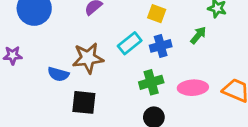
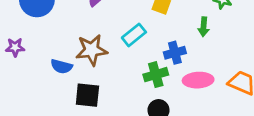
green arrow: (198, 35) -> (204, 27), turned 144
blue cross: (161, 46) -> (175, 53), moved

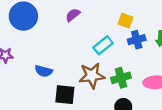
brown star: (92, 50) -> (92, 76), moved
blue cross: (175, 53) -> (137, 40), moved

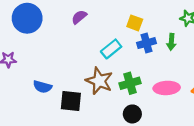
blue semicircle: (44, 71) -> (42, 87), moved
brown star: (92, 76) -> (99, 81), turned 30

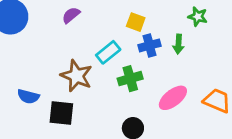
brown star: (99, 81) -> (76, 76), moved
green cross: (130, 83) -> (130, 79), moved
pink ellipse: (167, 88) -> (173, 98), turned -35

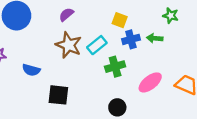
green arrow: (178, 44) -> (155, 38), turned 91
brown star: (76, 76) -> (69, 45), moved
blue semicircle: (28, 96) -> (31, 70), moved

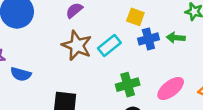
green cross: (115, 67) -> (128, 85), moved
blue semicircle: (31, 70) -> (21, 74), moved

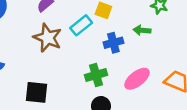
blue cross: (148, 39) -> (113, 43), moved
cyan rectangle: (109, 46) -> (81, 25), moved

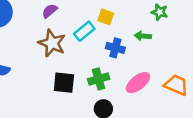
blue cross: (113, 43) -> (115, 48), turned 30
black square: (36, 92) -> (64, 83), moved

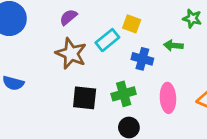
pink ellipse: (138, 83) -> (168, 98), turned -55

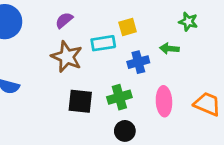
yellow square: (132, 24) -> (128, 27), turned -36
cyan rectangle: (107, 40) -> (103, 43), turned 30
blue cross: (142, 59) -> (138, 62), turned -30

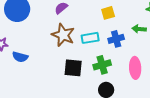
cyan rectangle: (103, 43) -> (90, 38), moved

